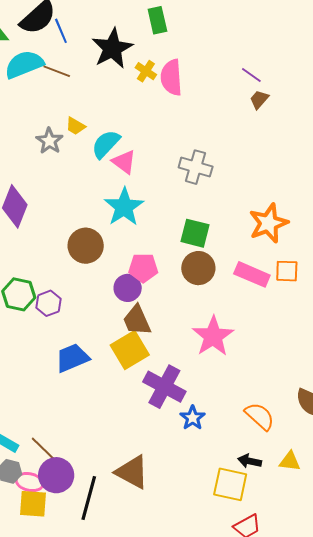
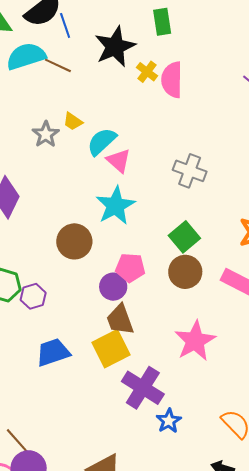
green square: (195, 233) -> (184, 237), turned 32

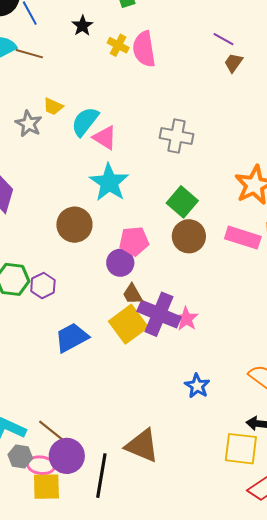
black star: (115, 47) -> (82, 26), size x0.5
brown trapezoid: (120, 320) -> (132, 294), size x0.7
pink star: (195, 341) -> (186, 319), moved, size x0.6
purple cross: (143, 388) -> (159, 314), moved

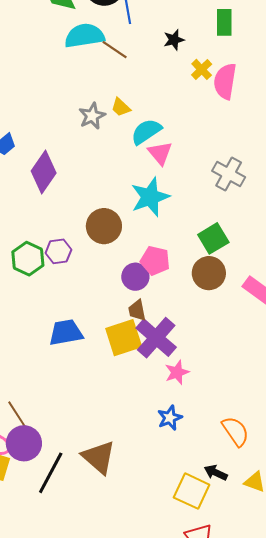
purple hexagon: (43, 286) -> (58, 251), moved
pink star: (186, 319) -> (177, 372), moved

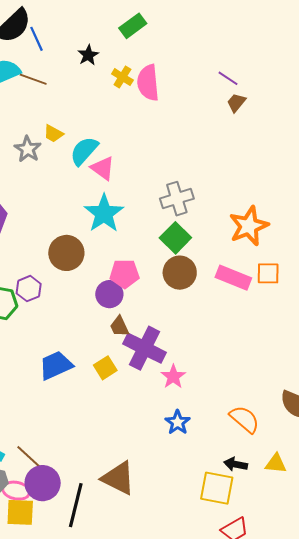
green rectangle: (224, 22) -> (133, 26), turned 68
gray cross: (229, 174) -> (177, 199), moved, turned -32
yellow square: (124, 338) -> (105, 368), moved, size x0.6

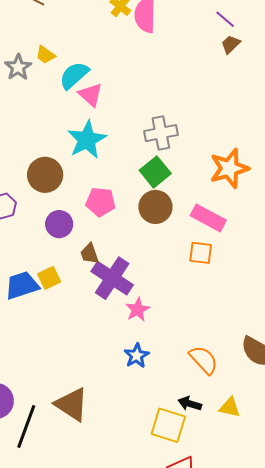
orange square: (268, 273) -> (201, 253), moved
purple circle: (109, 294) -> (59, 224), moved
yellow square: (105, 368) -> (49, 278), moved

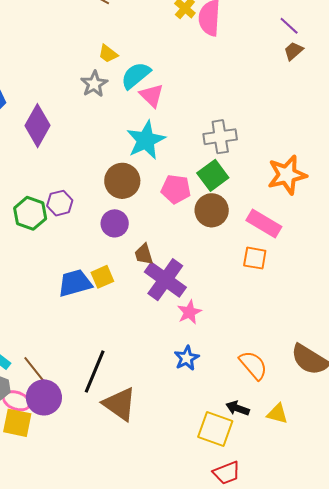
gray star: (18, 67) -> (94, 84), moved
brown circle: (45, 175) -> (122, 181), moved
pink pentagon: (101, 202) -> (176, 189), moved
black line: (26, 426) -> (95, 371), moved

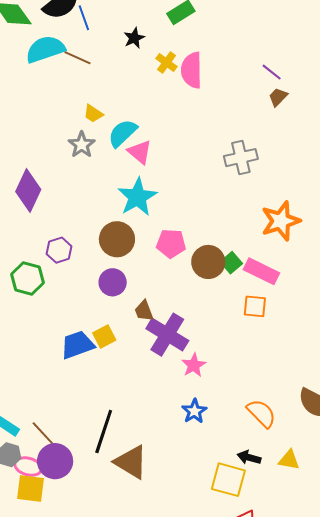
gray cross: (220, 137) -> (241, 158), moved
green square: (213, 175) -> (231, 263), moved, size x0.7
purple hexagon: (60, 203) -> (59, 250), moved

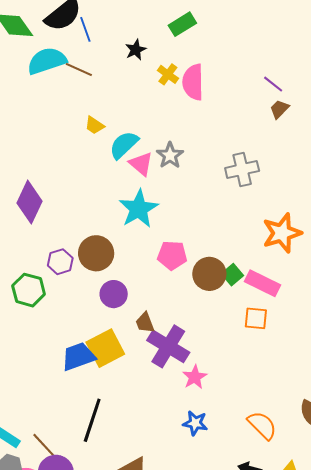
gray star: (82, 145) -> (170, 155), moved
brown circle: (117, 239) -> (96, 253), moved
yellow square: (104, 336) -> (105, 348), size x1.6
blue star: (194, 411) -> (195, 423), turned -30
black line: (104, 431) -> (92, 420), moved

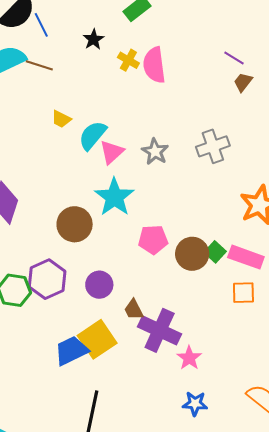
gray star: (170, 155) -> (155, 152), moved
pink triangle: (141, 164) -> (112, 152), turned 44
brown circle: (96, 253) -> (75, 224), moved
purple hexagon: (60, 262) -> (47, 279), moved, size x1.5

